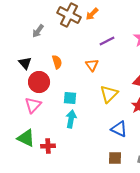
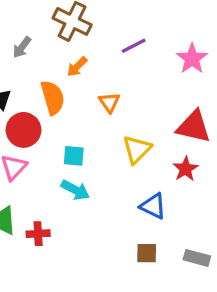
orange arrow: (92, 14) -> (77, 67), moved
purple line: (107, 41) -> (134, 46), moved
orange semicircle: (57, 62) -> (53, 98), size x1.5
cyan arrow: (71, 119) -> (75, 190), turned 108

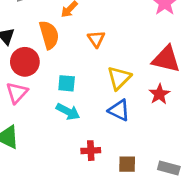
blue triangle: (153, 206) -> (119, 110), moved
red cross: (38, 234) -> (91, 151), moved

